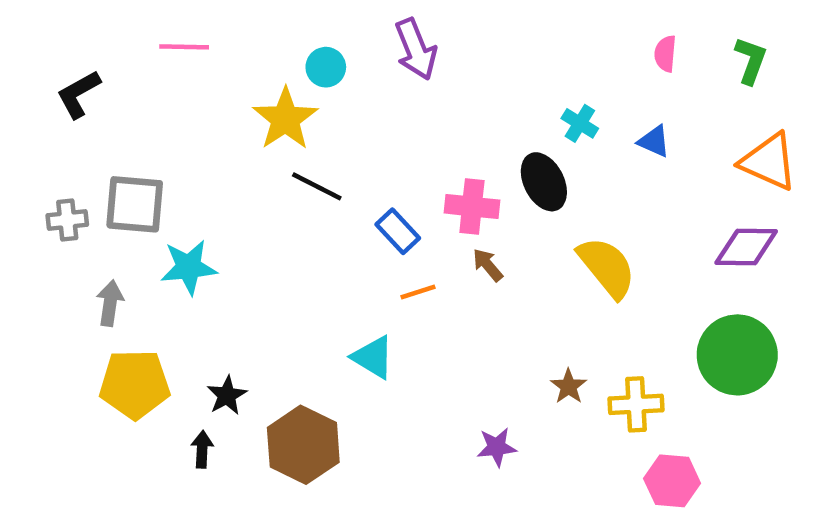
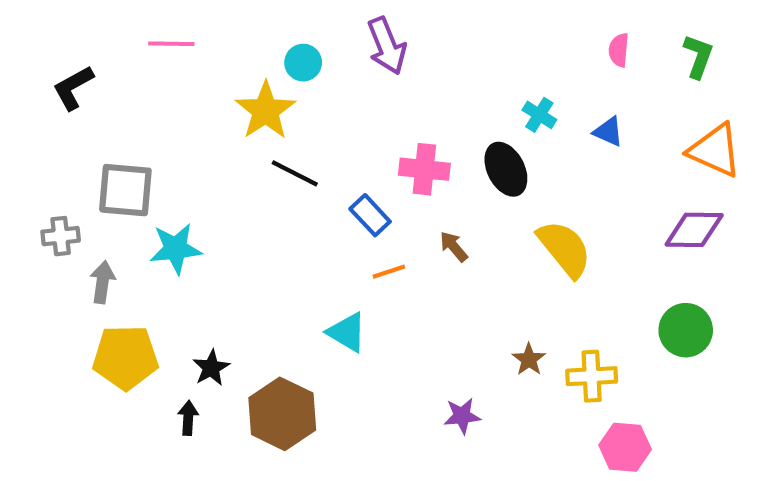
pink cross: (472, 207) -> (424, 169), moved
gray cross: (67, 220) -> (61, 236), moved
green circle: (737, 355) -> (686, 330), size x0.7

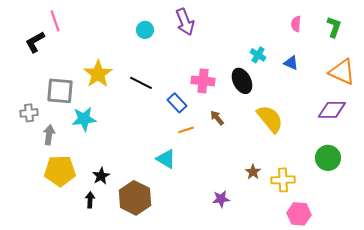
pink line: (171, 44) -> (55, 21), moved, turned 70
yellow star: (265, 111) -> (98, 74), moved

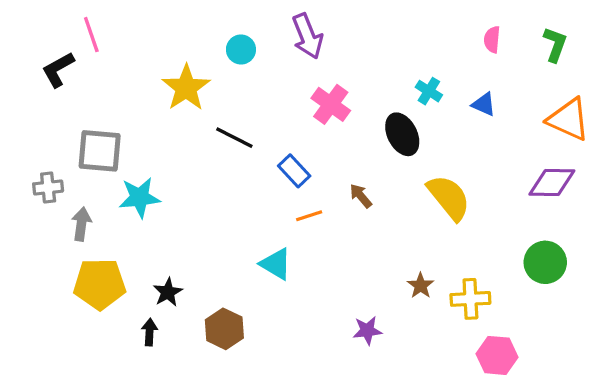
yellow star: (98, 74) -> (186, 88), moved
pink cross: (203, 81) -> (331, 104), moved, turned 30
brown hexagon: (135, 198) -> (224, 329), size x0.7

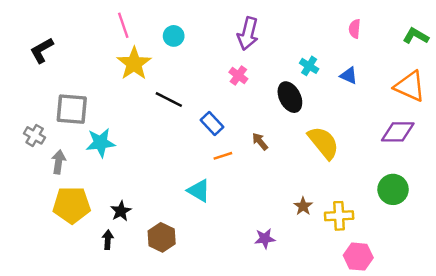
pink line: (91, 35) -> (123, 25), moved
purple arrow: (307, 36) -> (248, 34), moved, turned 36
green L-shape: (555, 45) -> (416, 36), moved, turned -80
pink cross: (331, 104) -> (238, 76), size x0.7
gray cross: (48, 187) -> (35, 135), turned 36

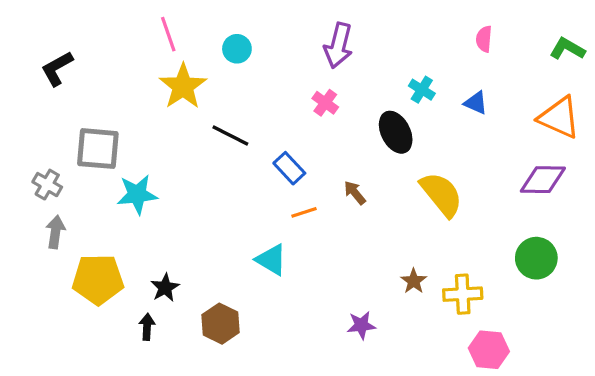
gray arrow: (59, 162) -> (55, 232), moved

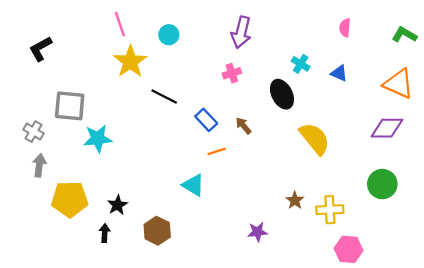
pink cross: (325, 103) -> (232, 73), turned 36
brown arrow: (355, 193) -> (243, 126), moved

